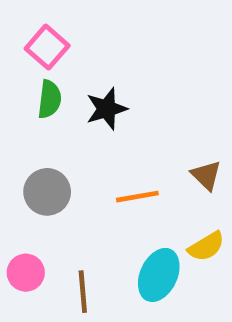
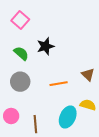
green semicircle: (50, 99) -> (21, 53), moved, turned -56
yellow semicircle: (206, 246) -> (88, 105), turned -133

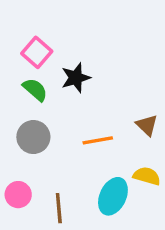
pink square: (20, 20) -> (37, 52), moved

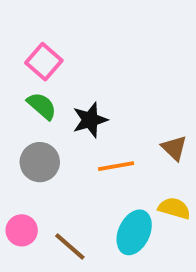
black star: (76, 78) -> (90, 120), moved
brown line: (59, 208) -> (70, 246), turned -44

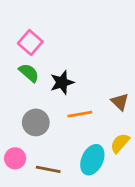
gray circle: (40, 162) -> (36, 122), moved
yellow semicircle: (174, 208) -> (120, 143), turned -65
brown line: (70, 246) -> (48, 169), turned -30

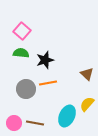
green semicircle: (29, 73) -> (21, 53), turned -35
orange line: (80, 114) -> (48, 83), moved
pink circle: (15, 158) -> (14, 123), moved

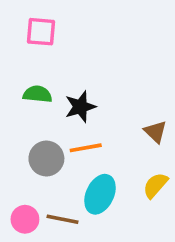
pink square: (22, 31) -> (41, 32), moved, turned -36
cyan ellipse: (67, 116) -> (100, 194), moved

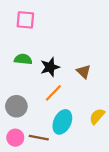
brown triangle: (155, 132) -> (84, 72), moved
orange line: (86, 148) -> (53, 93), turned -36
gray circle: (46, 159) -> (16, 106), moved

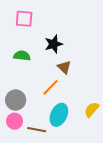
black star: (50, 67) -> (54, 44), moved
brown triangle: (84, 72) -> (64, 67), moved
pink circle: (15, 138) -> (15, 121), moved

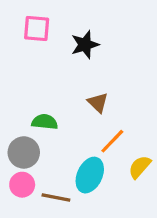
black star: (54, 44) -> (85, 45), moved
green semicircle: (22, 56) -> (45, 122), moved
orange line: (50, 87) -> (112, 141), moved

